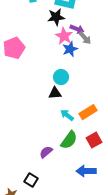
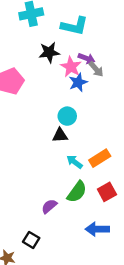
black star: (56, 17) -> (49, 52), moved

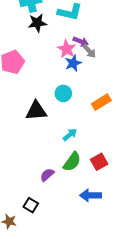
black star: (49, 52) -> (37, 23), moved
black triangle: (60, 135) -> (36, 111), moved, size x1.5
orange rectangle: (100, 158) -> (101, 102), moved
cyan arrow: (74, 162) -> (70, 135), turned 104

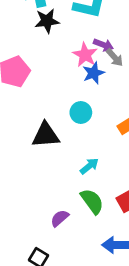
green semicircle: (72, 162) -> (92, 201), turned -72

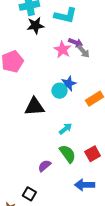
blue star: (93, 73) -> (69, 84), moved

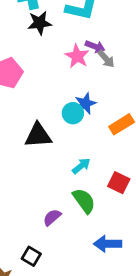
red square: (93, 154) -> (119, 183), moved, turned -35

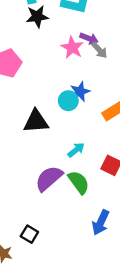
purple semicircle: (52, 217) -> (49, 178), moved, size x1.6
blue arrow: (108, 244) -> (101, 222), turned -65

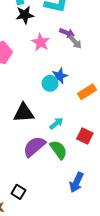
pink star: (72, 48) -> (41, 42), moved
black triangle: (36, 121) -> (24, 113), moved

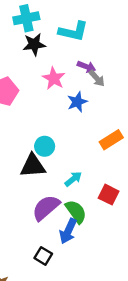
blue star: (60, 76) -> (77, 102), moved
cyan circle: (50, 83) -> (45, 146), moved
blue arrow: (76, 182) -> (68, 231), moved
black square: (18, 192) -> (43, 256), moved

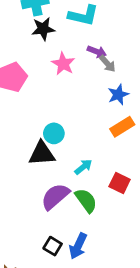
blue star: (77, 102) -> (118, 95), moved
blue arrow: (68, 231) -> (78, 246), moved

